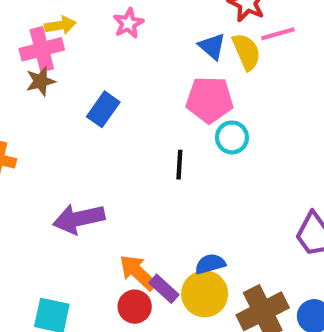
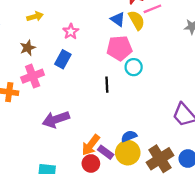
pink star: (128, 23) -> (71, 31), moved
pink cross: (42, 49) -> (33, 76), moved
orange arrow: (138, 272) -> (91, 145), turned -90

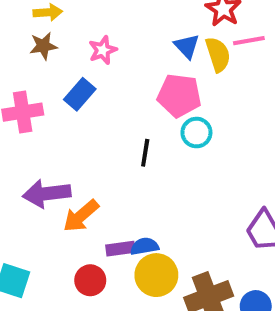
brown star: (28, 48) -> (43, 46), moved
blue semicircle: (129, 136) -> (144, 246), moved
orange arrow: (91, 145) -> (81, 216), moved
purple rectangle: (106, 152) -> (120, 249), moved, turned -56

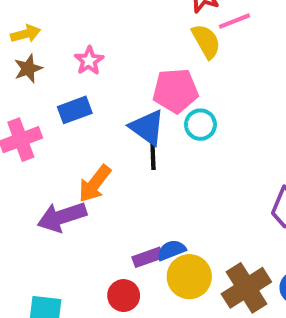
blue triangle: (187, 46) -> (147, 127), moved, size x1.4
blue rectangle: (80, 94) -> (75, 110), turned 40
orange arrow: (81, 216) -> (95, 184), moved

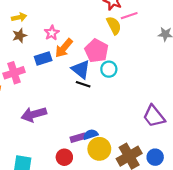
pink pentagon: (175, 91) -> (96, 51), turned 30
black line: (153, 156) -> (83, 84), turned -72
orange arrow: (95, 184) -> (64, 48), moved

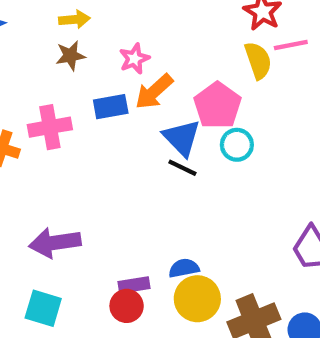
purple arrow: (34, 114) -> (55, 243), moved
purple rectangle: (78, 138) -> (134, 285), moved

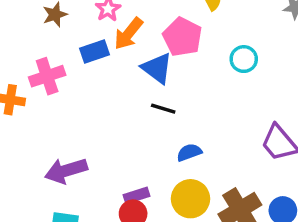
cyan circle: (237, 145) -> (244, 59), moved
black line: (182, 168) -> (163, 109), moved
blue semicircle: (184, 268) -> (189, 152), moved

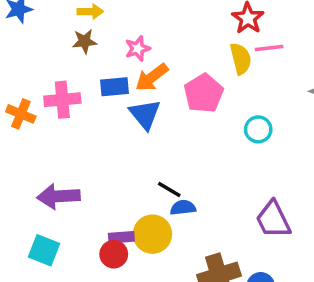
blue triangle: (157, 68) -> (145, 114), moved
black line: (163, 109) -> (169, 190), moved
yellow circle: (190, 199) -> (152, 234), moved

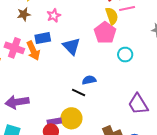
orange arrow: (152, 77) -> (33, 51), moved, turned -72
pink pentagon: (204, 93) -> (105, 33), moved
pink cross: (62, 100) -> (14, 48), turned 30
blue triangle: (145, 114) -> (71, 46), moved
blue semicircle: (183, 208) -> (89, 80), moved

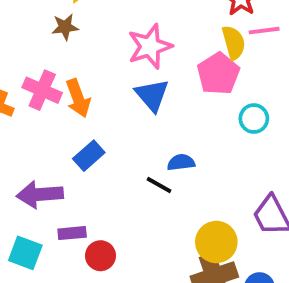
pink star: (54, 15) -> (150, 46), moved, size x1.6
blue rectangle: (43, 38) -> (89, 156), moved, turned -35
yellow circle: (71, 118) -> (216, 242), moved
purple rectangle: (54, 122) -> (72, 233), moved

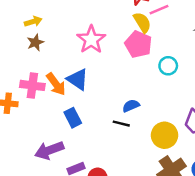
blue triangle: (152, 95) -> (78, 79), moved
blue rectangle: (89, 156) -> (73, 118), turned -60
yellow circle: (216, 242) -> (165, 135), moved

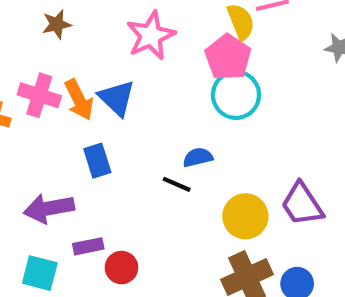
cyan circle: (168, 66) -> (236, 95), moved, size x1.5

